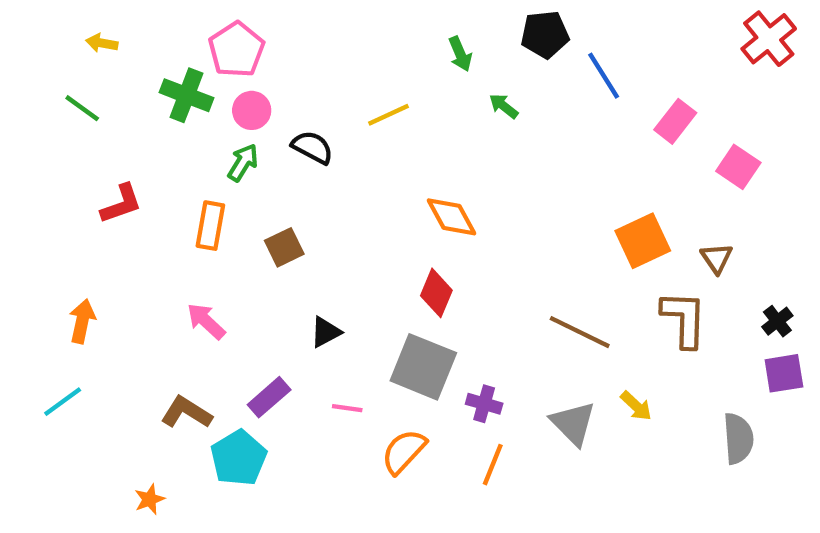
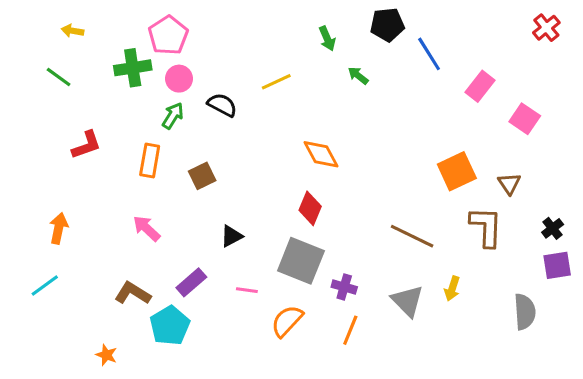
red cross: (769, 39) -> (546, 28), size x0.7
green cross: (186, 95) -> (133, 68), turned -30
yellow arrow: (636, 406) -> (452, 289), turned 65
orange star: (150, 499) -> (106, 355), turned -30

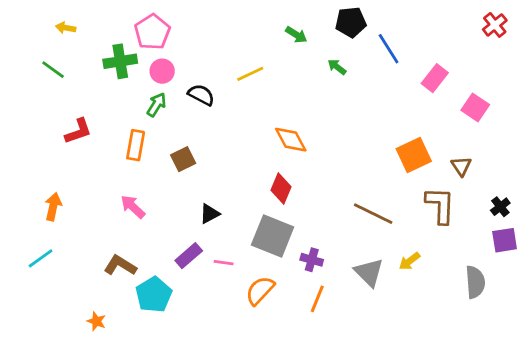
green arrow: (327, 38) -> (296, 35), turned -35
green arrow: (358, 76) -> (337, 67), moved
purple rectangle: (191, 282) -> (189, 256), moved
yellow arrow: (452, 289) -> (410, 261), turned 35

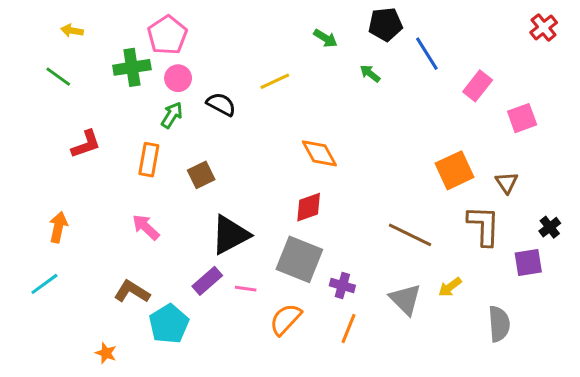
pink square: (475, 107) -> (522, 118), turned 36
red diamond: (281, 188) -> (309, 207), turned 48
black triangle: (210, 214) -> (230, 235), size x1.8
purple square: (505, 240) -> (528, 262), moved
gray semicircle: (475, 282) -> (499, 324), moved

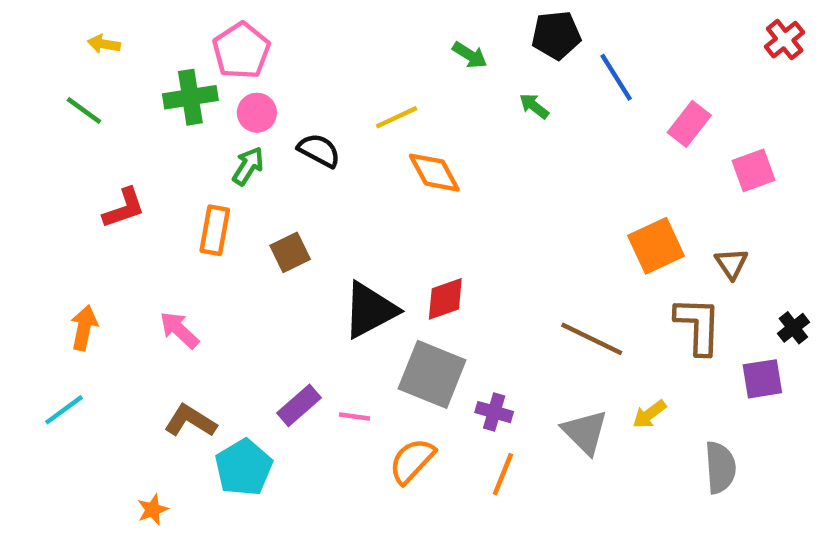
orange diamond: (319, 153) -> (434, 173), moved
pink arrow: (146, 227) -> (179, 330), moved
black triangle: (230, 235) -> (370, 310), moved
orange star: (106, 353) -> (153, 510), turned 30

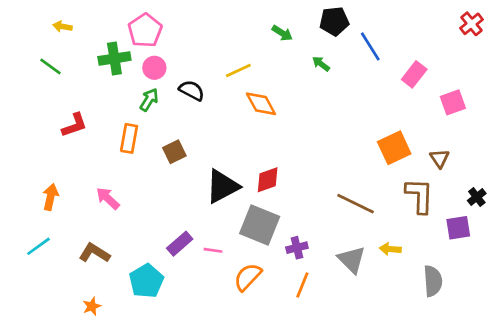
purple cross: (494, 412) -> (297, 248), turned -30
yellow arrow: (649, 414) -> (390, 249), turned 42
brown L-shape: (190, 421) -> (94, 253), moved

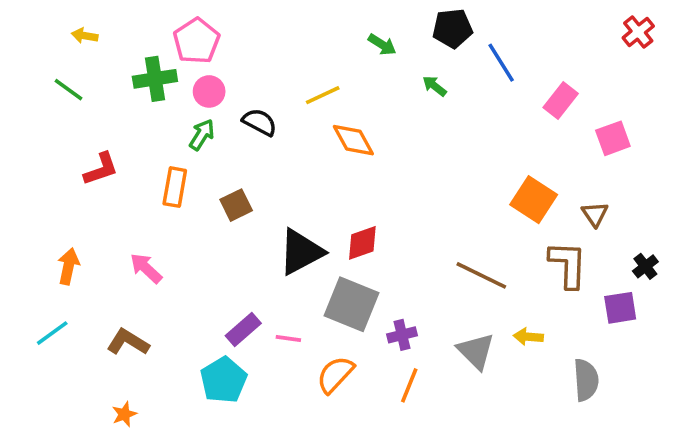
orange square: (394, 148) -> (534, 200), turned -32
cyan pentagon: (146, 281) -> (224, 380), moved

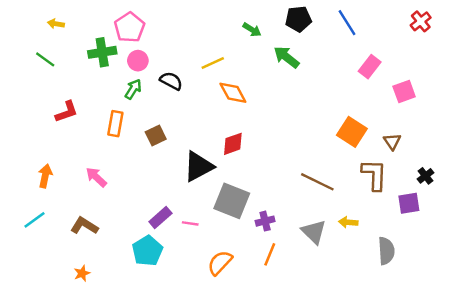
blue line: (501, 63) -> (347, 23), moved
green arrow: (434, 86) -> (286, 57), size x1.6
red diamond: (362, 243) -> (233, 144), moved
orange semicircle: (335, 375) -> (220, 263), moved

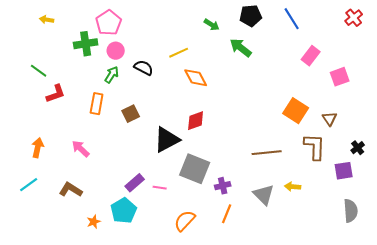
green line: (45, 59) -> (39, 71), moved
brown line: (317, 182) -> (267, 153), turned -32
gray semicircle: (386, 251) -> (351, 211), moved
orange star: (82, 273) -> (94, 222), moved

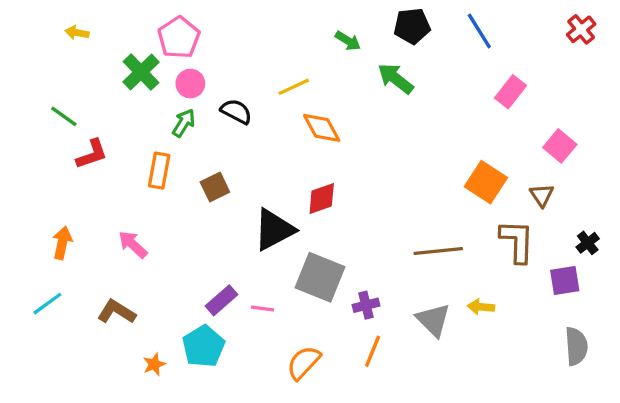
green cross: (86, 44) -> (141, 72), turned -35
pink square: (340, 77) -> (560, 146), moved, turned -30

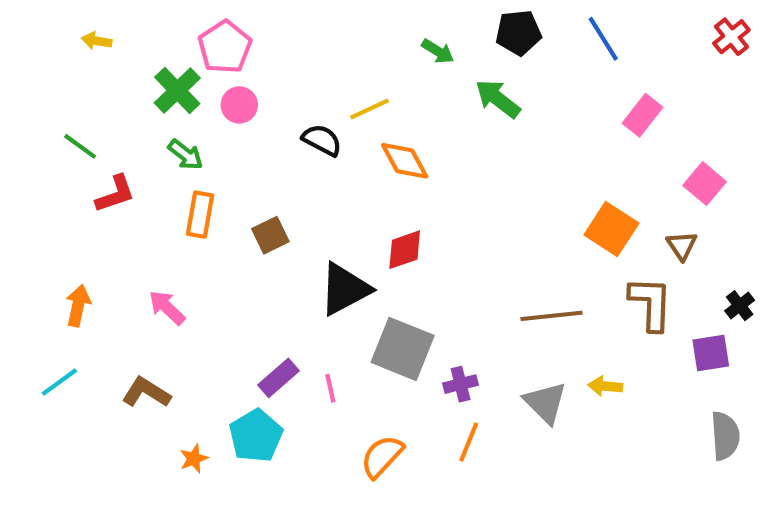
black semicircle: (236, 111) -> (322, 140), moved
green arrow: (184, 123) -> (186, 155), moved, turned 96
pink line: (263, 308) -> (330, 388), turned 70

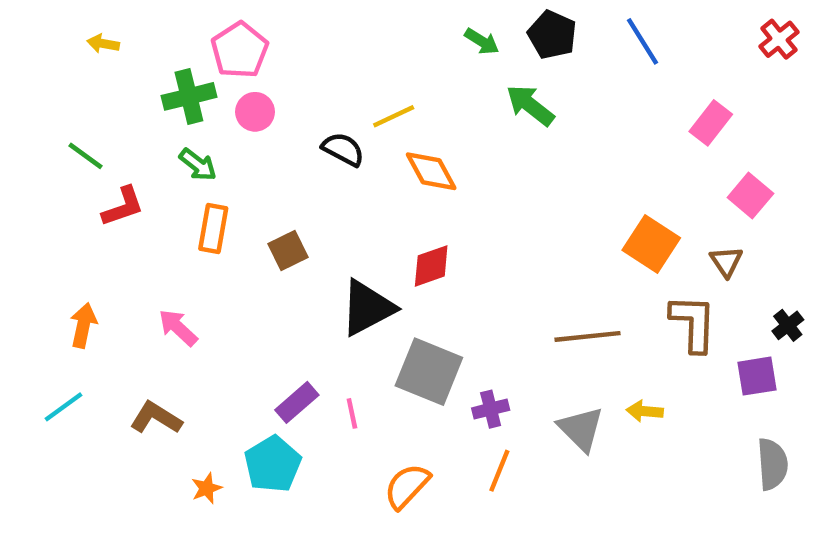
black pentagon: (518, 33) -> (552, 35), turned 30
green arrow: (438, 51) -> (482, 41), moved
green cross: (177, 90) -> (189, 96), turned 30
pink rectangle: (642, 115) -> (711, 123), moved

